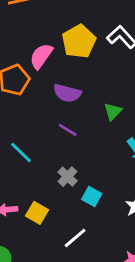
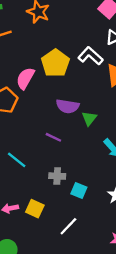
purple semicircle: (67, 93) -> (68, 106), moved
gray cross: (68, 177) -> (57, 176), turned -35

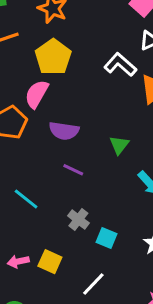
yellow pentagon: (55, 63) -> (53, 57), moved
purple semicircle: (68, 106) -> (64, 131), moved
gray cross: (57, 176) -> (78, 219), turned 35

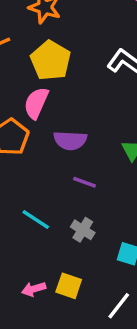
gray cross: (78, 219) -> (83, 230), moved

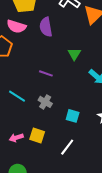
pink semicircle: (36, 103) -> (16, 26), turned -96
purple semicircle: (70, 140) -> (46, 27), moved, turned 78

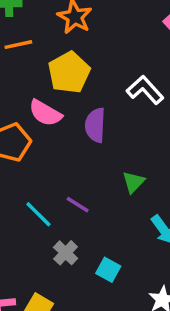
cyan line: (17, 96) -> (38, 214), moved
cyan square: (73, 116) -> (108, 270), moved

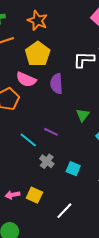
white L-shape: (145, 90) -> (84, 60), turned -40

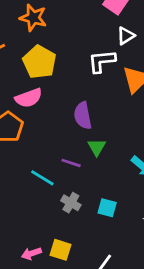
pink semicircle: (26, 79) -> (29, 98), turned -36
purple semicircle: (56, 84) -> (83, 116), moved
green triangle: (83, 115) -> (97, 147), moved

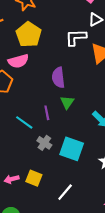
purple line: (71, 163) -> (47, 113), turned 56
cyan square: (107, 208) -> (72, 149), size x1.6

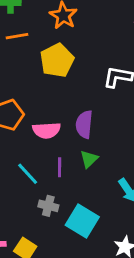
pink semicircle: (18, 61) -> (47, 130), moved
gray cross: (44, 143) -> (48, 206), turned -32

